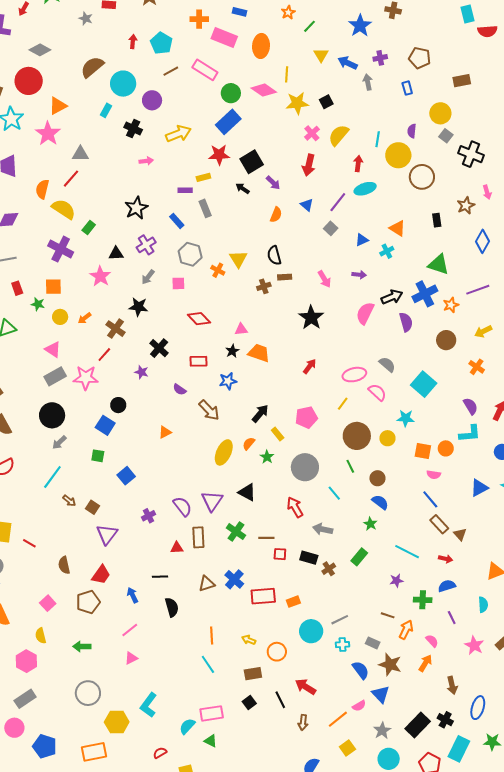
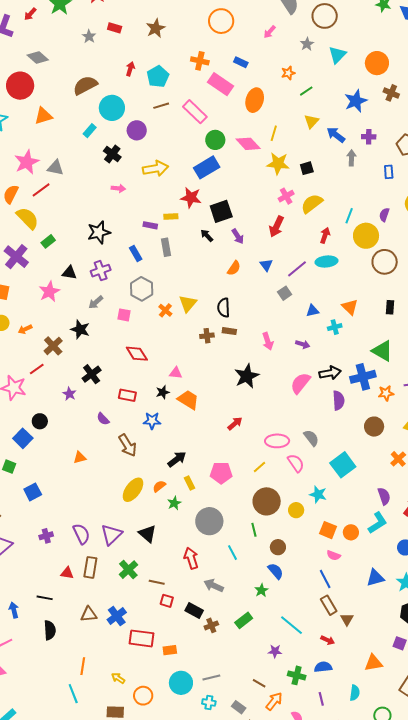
pink star: (48, 134) -> (27, 162), moved
cyan L-shape: (470, 434) -> (378, 523), turned -40

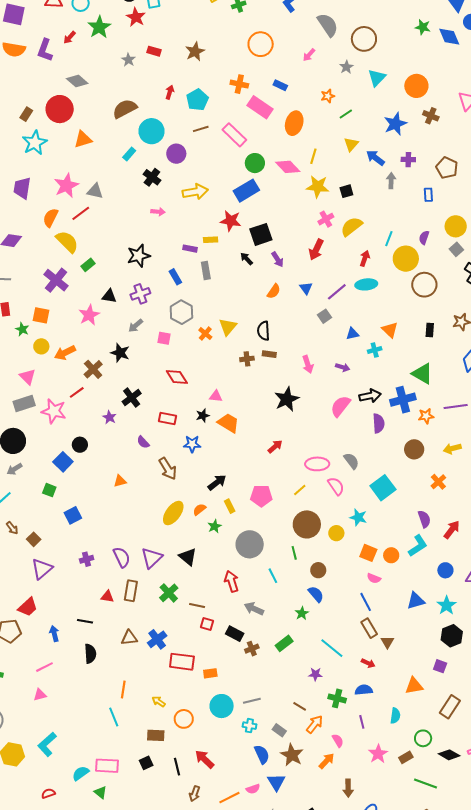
orange arrow: (25, 329) -> (65, 353), size x1.5

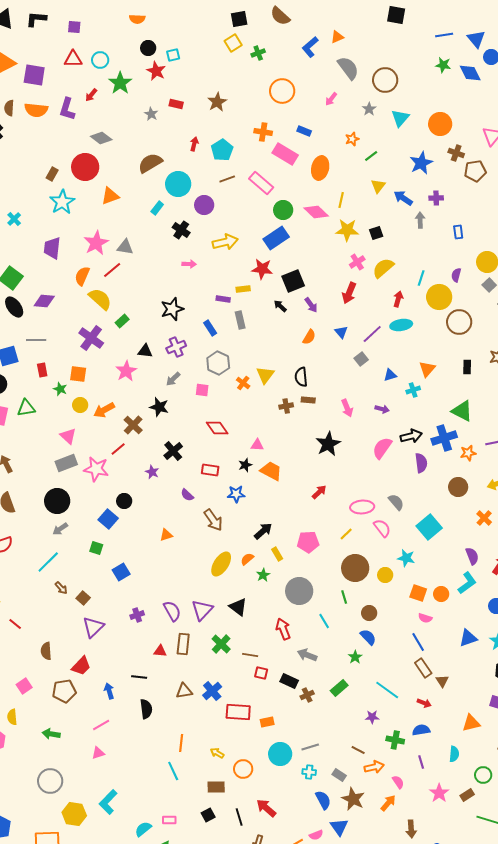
brown pentagon: (447, 168) -> (475, 171), moved, turned -30
orange triangle: (390, 330) -> (427, 369), turned 30
orange arrow: (315, 724) -> (374, 767), turned 42
pink rectangle: (107, 766) -> (169, 820), size x0.6

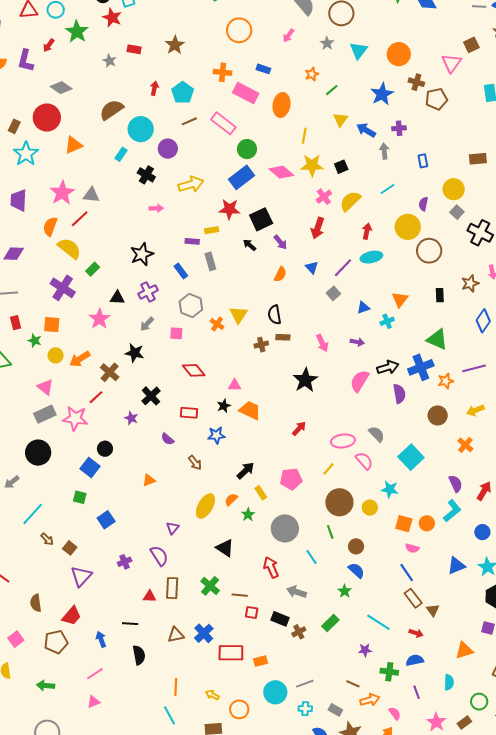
pink diamond: (316, 212) -> (281, 172), moved
cyan line: (421, 278) -> (388, 189), moved, turned 42
brown arrow: (213, 520) -> (195, 463), size x0.7
gray arrow: (60, 529) -> (12, 482), moved
purple triangle: (202, 610) -> (173, 528), moved, size x0.6

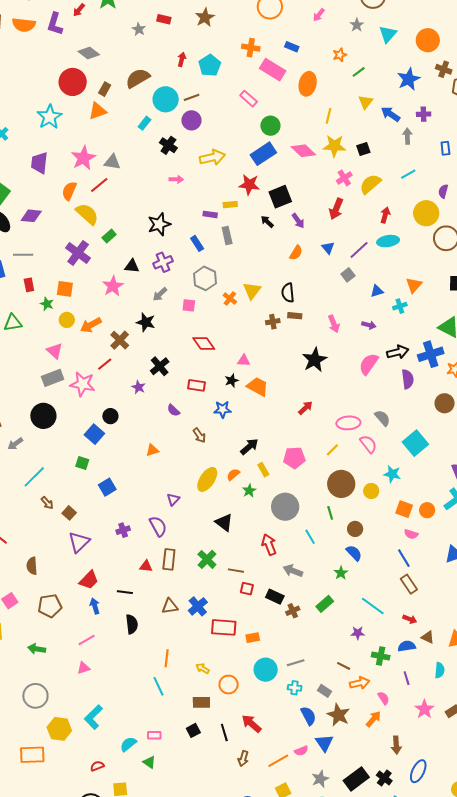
brown line: (189, 121) -> (192, 97), moved
pink rectangle: (223, 123) -> (249, 99), size x0.7
brown rectangle: (14, 126) -> (105, 89), moved
brown triangle: (433, 610) -> (428, 637), moved, turned -32
red trapezoid: (72, 616) -> (89, 580), moved

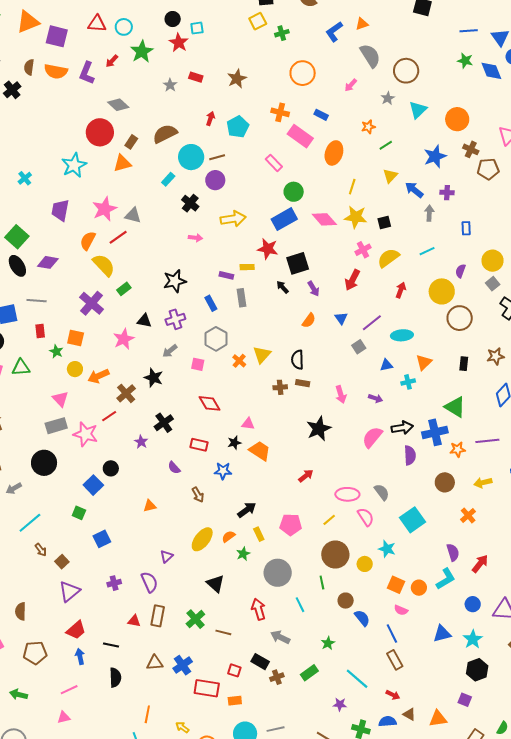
cyan ellipse: (388, 241) -> (402, 335), moved
blue semicircle: (354, 553) -> (362, 618), moved
red square: (247, 589) -> (234, 670), moved

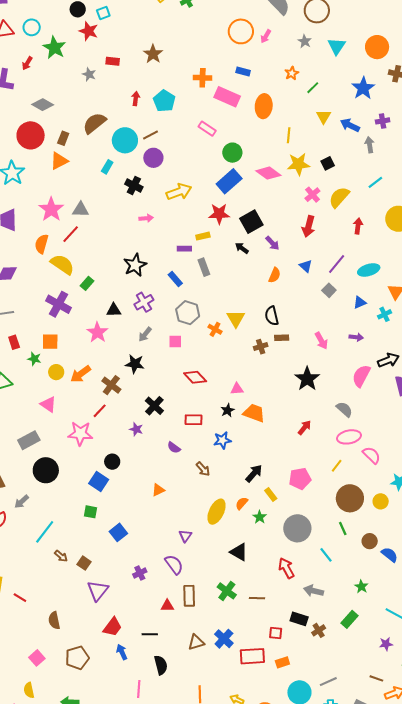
orange circle: (303, 73) -> (241, 31), moved
gray rectangle: (56, 426) -> (29, 440), moved
gray semicircle: (382, 492) -> (344, 409), moved
pink line: (69, 690) -> (139, 689), moved, turned -48

